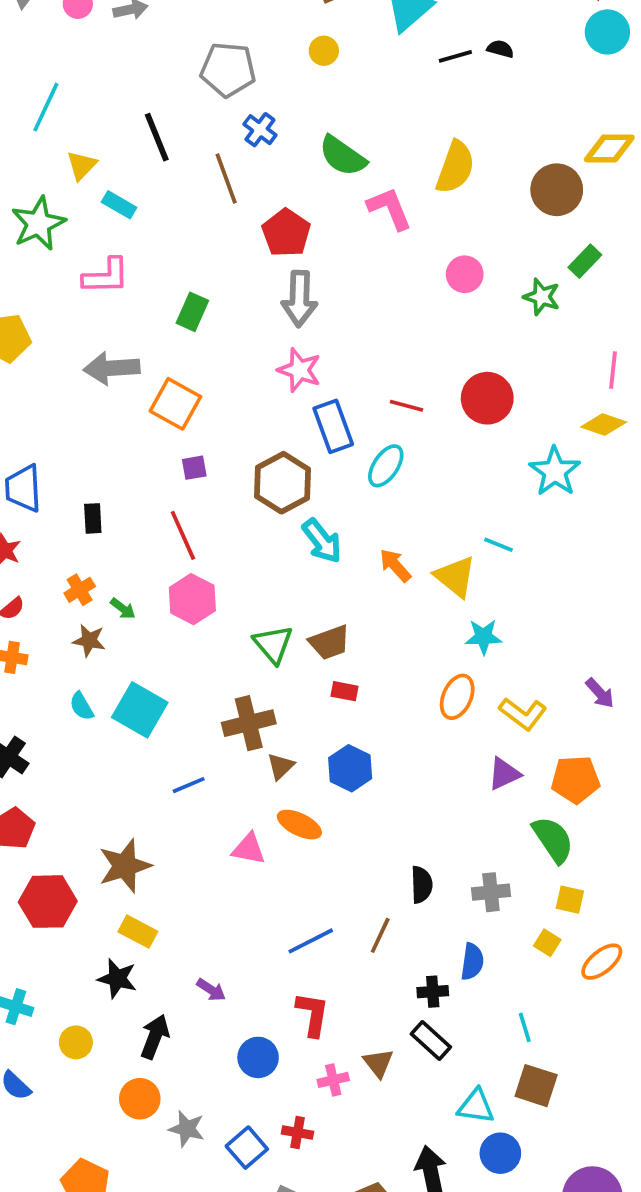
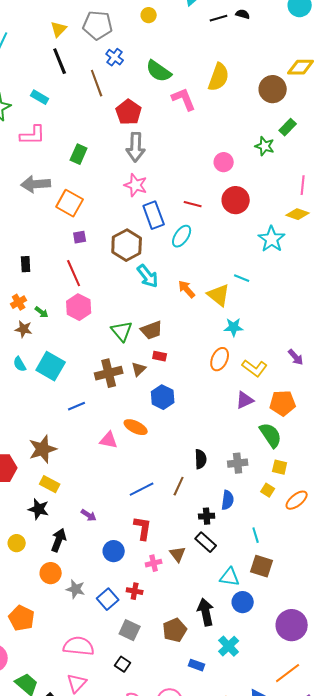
yellow triangle: (82, 165) -> (59, 29), moved
pink circle: (465, 274) -> (224, 162), moved
brown triangle: (281, 766) -> (139, 369), moved

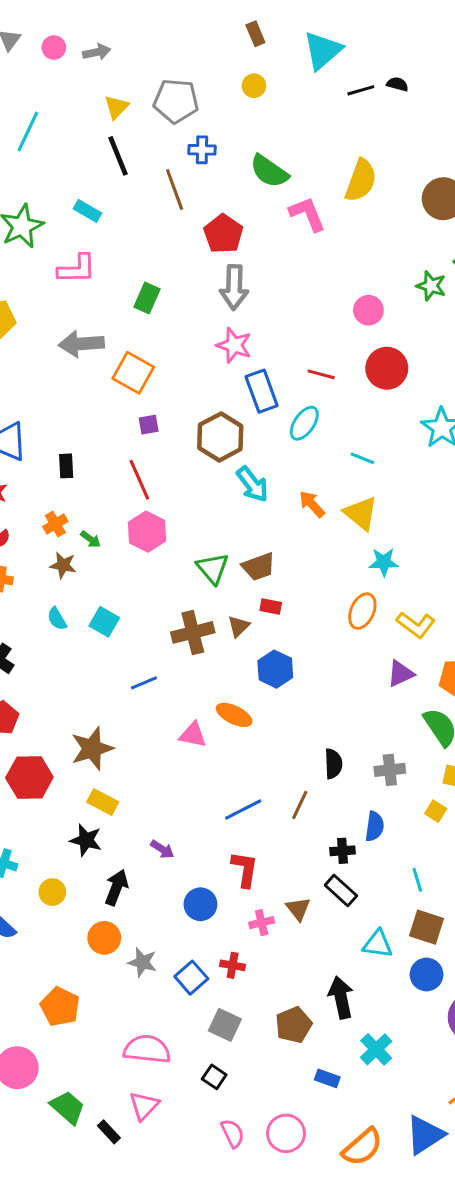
blue cross: (115, 57) -> (202, 150), turned -36
cyan line: (242, 278) -> (362, 458), moved
cyan square: (51, 366) -> (104, 622), size x0.7
blue circle: (243, 602) -> (426, 975), moved

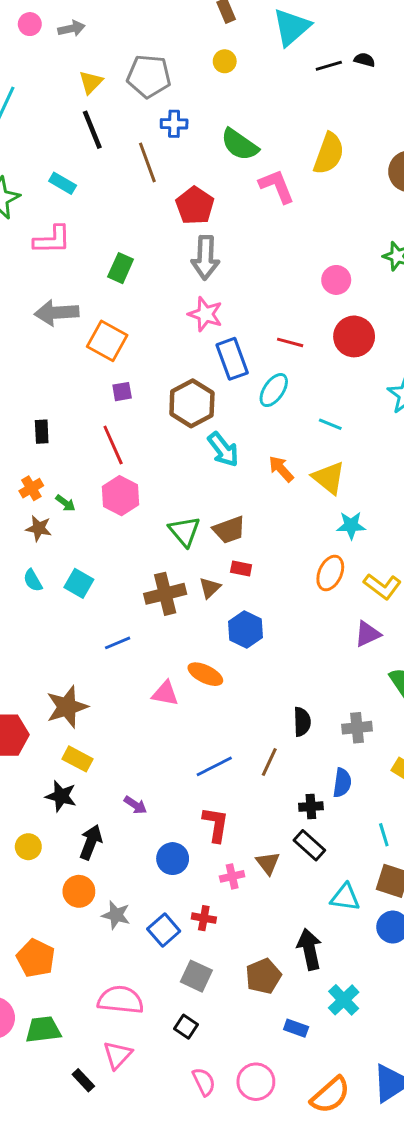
green trapezoid: (68, 1107) -> (43, 1030), moved, turned -48

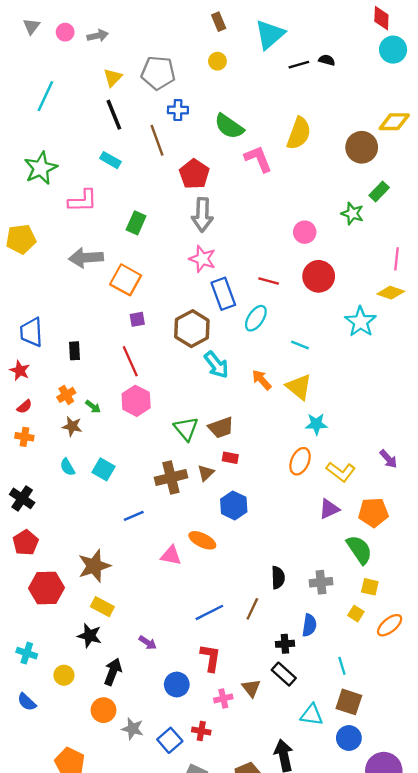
cyan rectangle: (63, 183) -> (110, 160), moved

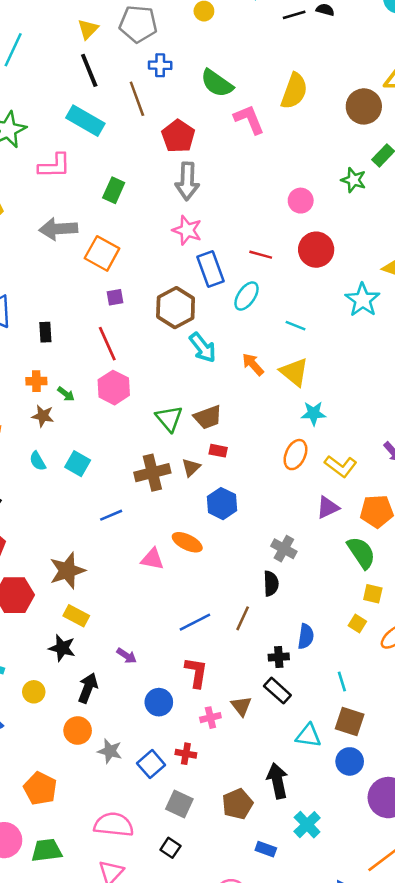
cyan rectangle: (110, 160) -> (85, 121), size x1.6
orange cross: (66, 395) -> (36, 381), turned 30
gray cross: (321, 582) -> (284, 549), moved, turned 35

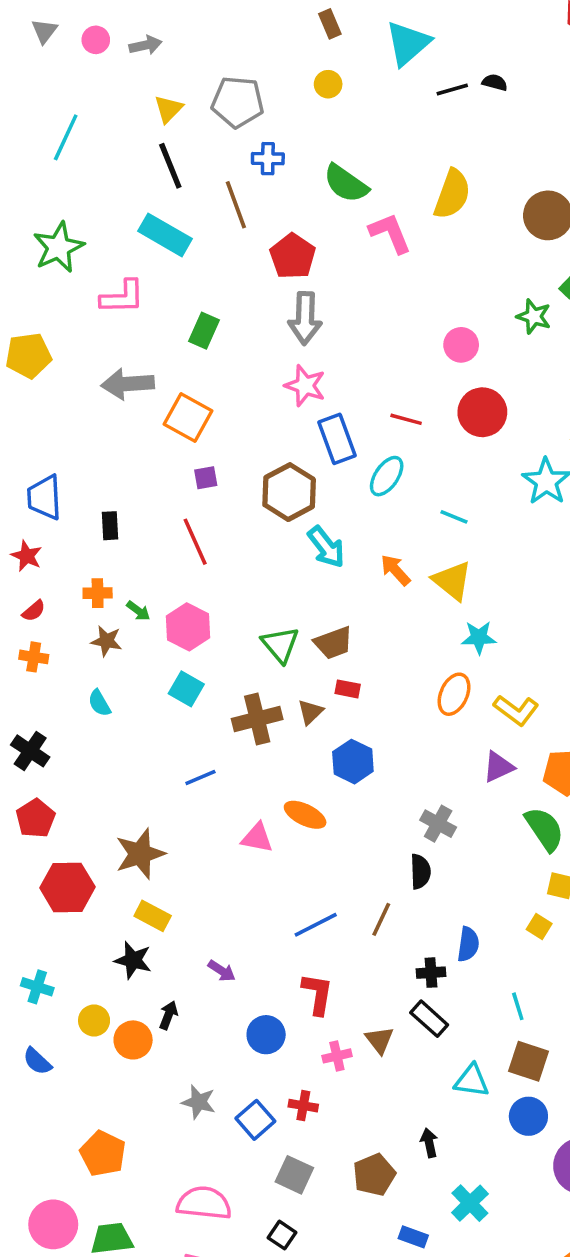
pink hexagon: (114, 388) -> (188, 627), moved
cyan square: (78, 464) -> (186, 689), moved
black arrow: (88, 688) -> (168, 1015), size x0.7
orange circle: (78, 730) -> (133, 1040), moved
black arrow: (277, 781) -> (429, 1143), size x0.6

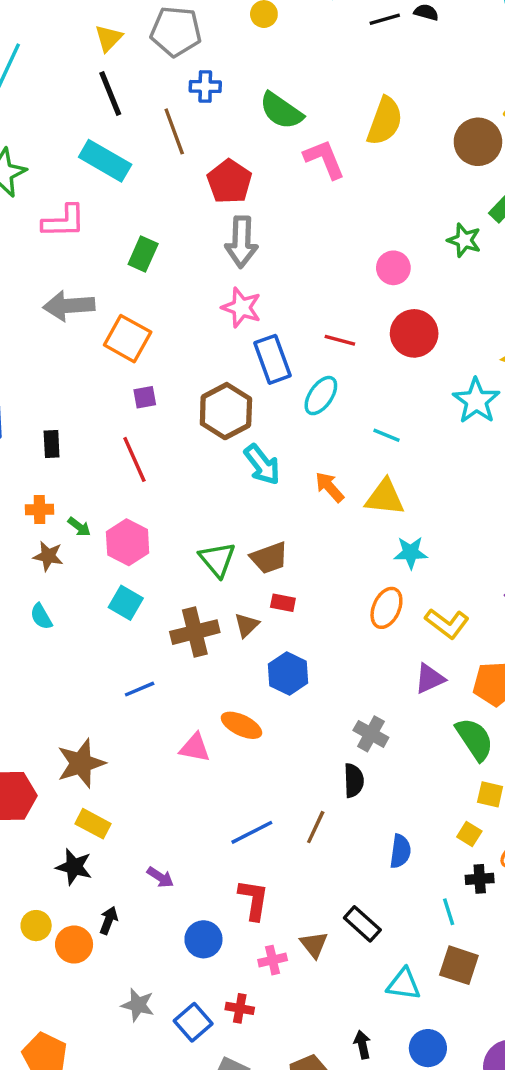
yellow triangle: (452, 581) -> (385, 497), turned -33
black cross: (431, 973) -> (480, 879), moved
blue circle: (528, 1116) -> (428, 1048), moved

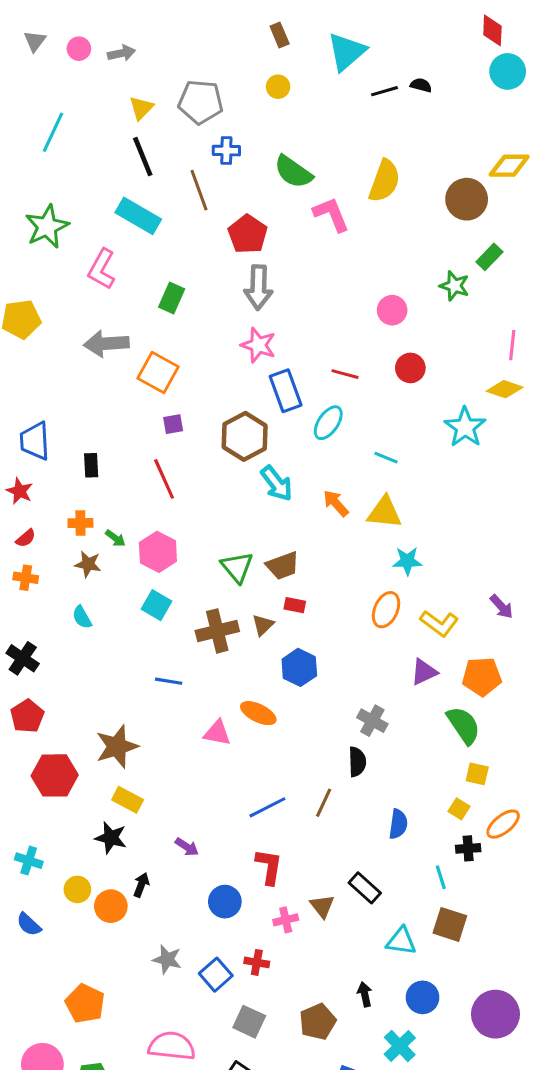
pink L-shape: (64, 221) -> (102, 269), turned 120
red circle: (414, 333) -> (410, 368), size x0.7
blue line: (140, 689) -> (169, 681), turned 32

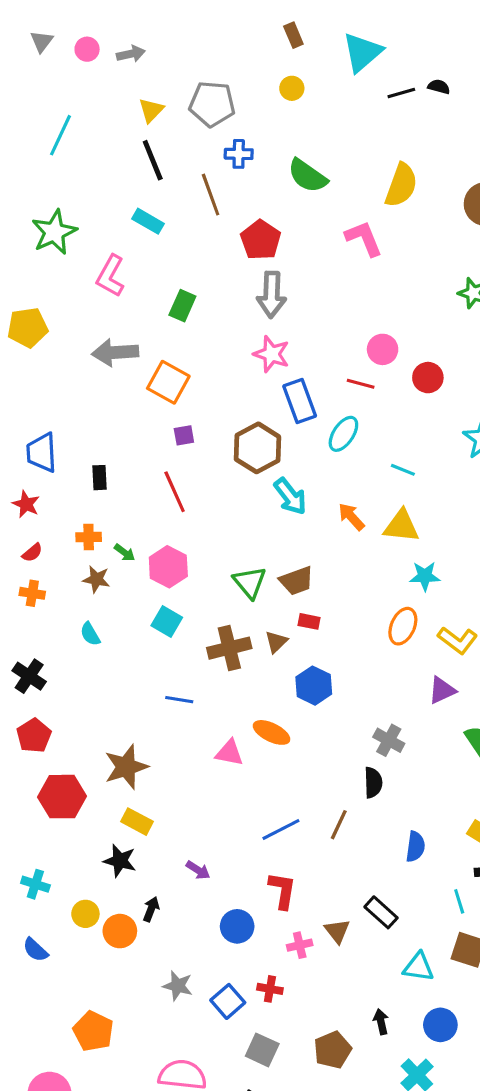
pink L-shape: (331, 214) -> (364, 238), moved
cyan rectangle: (138, 216) -> (148, 221), size x0.7
pink circle: (392, 310) -> (383, 349), moved

